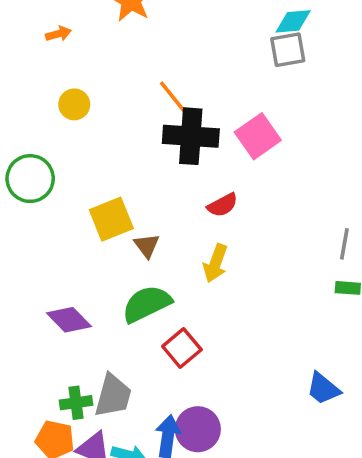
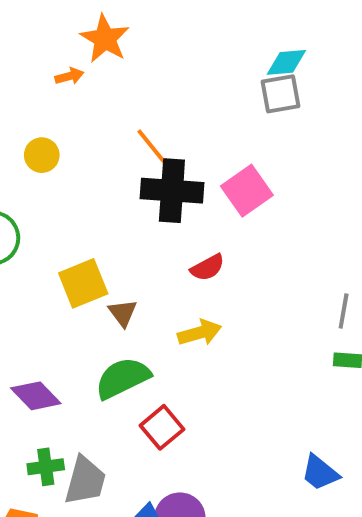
orange arrow: (58, 34) -> (69, 76), moved
yellow arrow: (215, 263) -> (200, 333), turned -126
green cross: (76, 403) -> (46, 467), moved

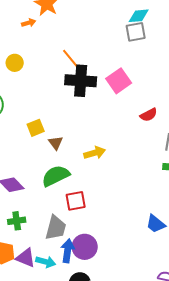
red semicircle: (207, 268) -> (149, 115), moved
yellow square: (83, 283) -> (36, 128), size x0.7
red square: (162, 427) -> (76, 201), turned 30
gray trapezoid: (85, 481) -> (56, 228), moved

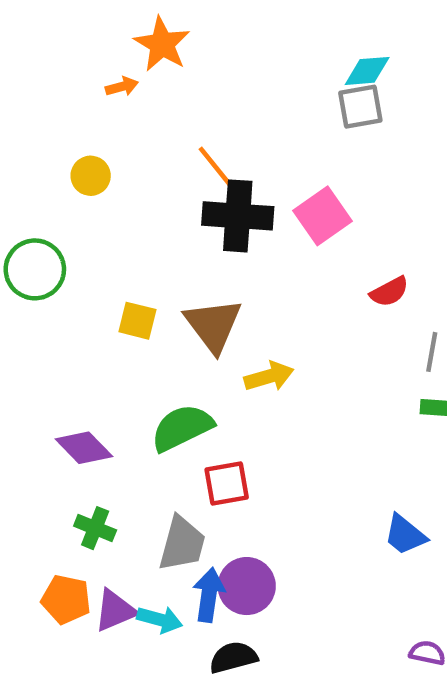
yellow square: (36, 128) -> (137, 321), turned 36
brown triangle: (56, 143) -> (213, 325), moved, size x1.8
green cross: (17, 221) -> (95, 528), turned 30
purple triangle: (26, 258) -> (115, 611), turned -45

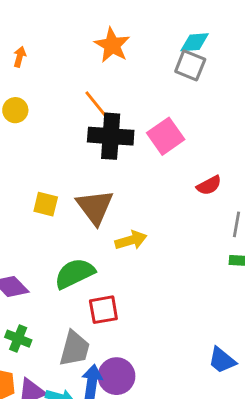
orange star: (162, 44) -> (112, 45), moved
orange arrow: (122, 87) -> (20, 57), moved, turned -60
gray square: (360, 107) -> (190, 65), turned 32
blue trapezoid: (405, 535) -> (222, 360), moved

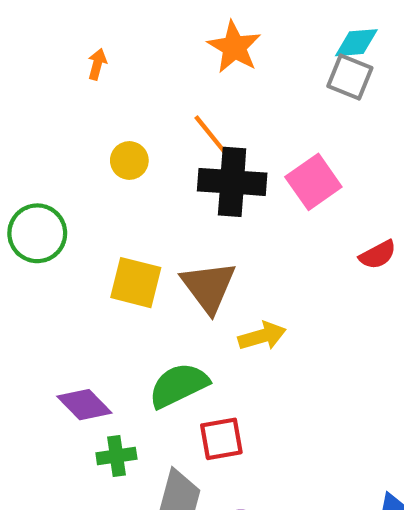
yellow circle: (15, 110) -> (129, 161), moved
yellow square: (46, 204) -> (136, 283), size x1.4
green cross: (18, 339) -> (116, 456), moved, turned -30

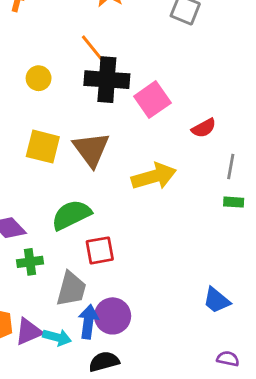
yellow circle: (129, 161) -> (39, 78), moved
pink square: (313, 182) -> (152, 100), moved
yellow arrow: (262, 336) -> (154, 176), moved, size x1.4

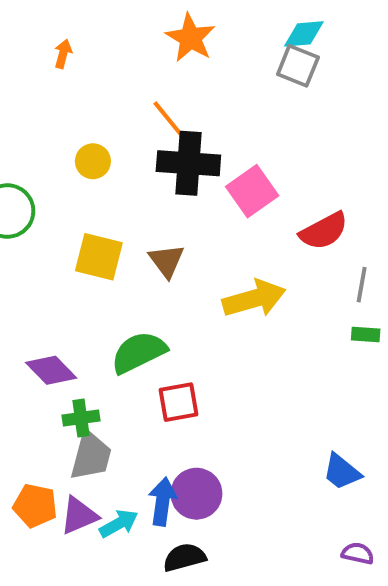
red semicircle: (204, 128) -> (324, 231), size x1.4
brown triangle: (91, 149) -> (167, 261), size x0.7
gray trapezoid: (71, 289) -> (91, 456), moved
cyan arrow: (57, 337) -> (119, 524), turned -44

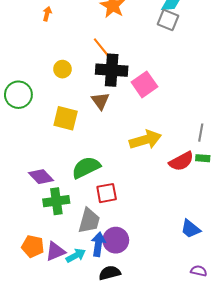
red semicircle: (324, 231) -> (181, 161), moved
brown triangle: (167, 261) -> (100, 101), moved
green cross: (81, 418) -> (56, 201), size x1.4
gray trapezoid: (91, 456) -> (89, 221), moved

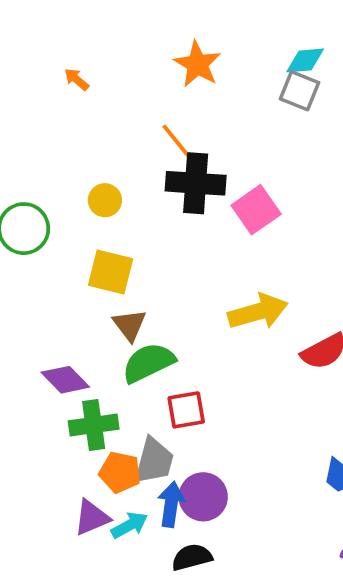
orange arrow: (47, 14) -> (77, 79), turned -64
yellow circle: (62, 69) -> (105, 200), moved
brown triangle: (100, 101) -> (129, 325), moved
orange pentagon: (33, 246) -> (120, 472), moved

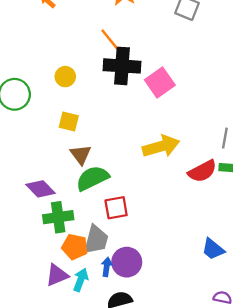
yellow square: (111, 272) -> (69, 121), size x0.7
blue arrow: (171, 504) -> (107, 267), size x0.7
cyan arrow: (129, 525) -> (81, 280), turned -40

